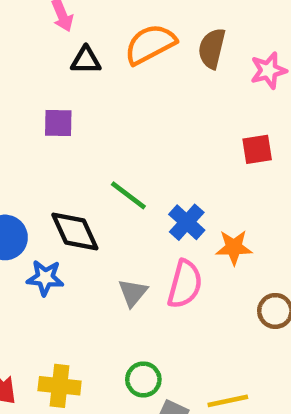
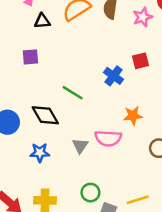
blue cross: (187, 222) -> (113, 76), moved
blue star: (45, 278) -> (40, 153), moved
pink semicircle: (185, 284) -> (108, 138), turned 84

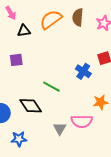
blue star: (40, 153) -> (19, 139), moved

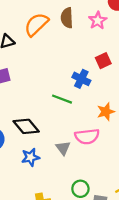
green line: (51, 87) -> (62, 99), moved
blue star: (19, 139) -> (30, 157), moved

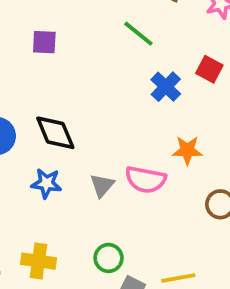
red square: (103, 61) -> (209, 69), turned 35
green line: (62, 99) -> (138, 34), moved

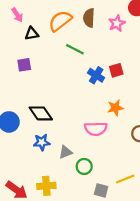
red square: (209, 69) -> (116, 70), moved, turned -32
gray triangle: (102, 185) -> (66, 152), moved, turned 40
green circle: (109, 258) -> (84, 166), moved

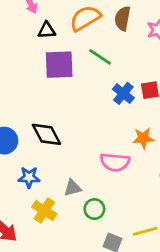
purple square: (24, 65) -> (59, 65), moved, size x1.6
blue star: (42, 142) -> (29, 177), moved
yellow cross: (46, 186) -> (44, 210), moved, turned 30

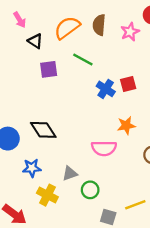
black triangle: (47, 30) -> (35, 41), turned 42
purple square: (59, 65) -> (49, 69), size x0.7

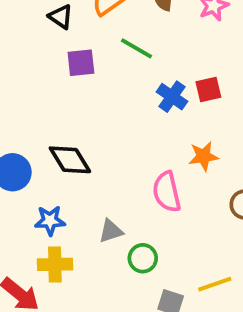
pink semicircle: (104, 148) -> (167, 192), turned 75
yellow cross: (47, 195) -> (55, 264), moved, turned -30

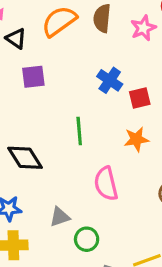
green line: (137, 48) -> (79, 131), moved, turned 56
blue cross: (172, 97) -> (110, 80), moved
orange star: (203, 156) -> (136, 139), moved

